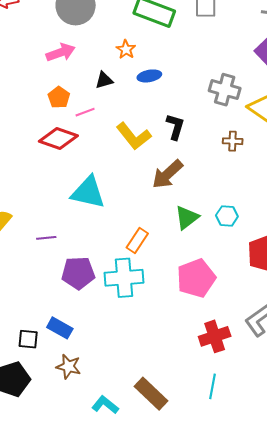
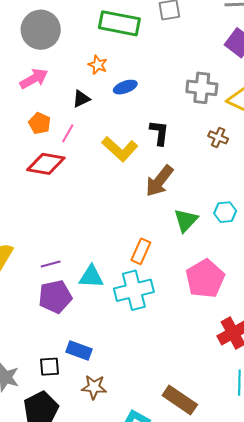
pink line: (85, 112) -> (68, 133), turned -30
brown cross: (233, 141) -> (218, 137), turned 30
cyan triangle: (88, 192) -> (91, 277), moved, size x0.7
purple pentagon: (78, 273) -> (55, 297), moved

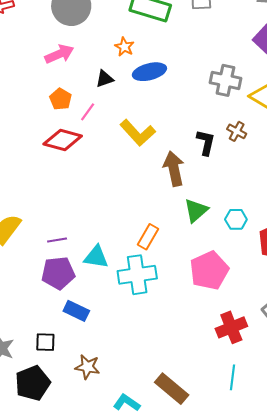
blue ellipse: (125, 87) -> (149, 72), size x1.4
black L-shape: (159, 133) -> (206, 142), moved
brown arrow: (159, 181) -> (174, 169), turned 124
cyan hexagon: (225, 212) -> (236, 219), moved
blue rectangle: (79, 350) -> (76, 311), moved

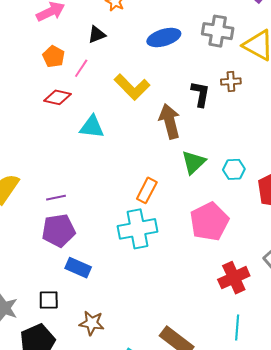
blue ellipse: (149, 72) -> (164, 38), moved
brown cross: (237, 131) -> (231, 82), turned -30
red diamond: (63, 140) -> (57, 97), size x0.7
cyan triangle: (96, 257) -> (92, 127), moved

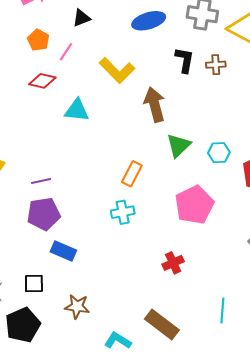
black L-shape: (200, 94) -> (185, 60), moved
cyan cross: (138, 229) -> (123, 212), size x0.6
red cross: (234, 278) -> (173, 263), moved, size x0.7

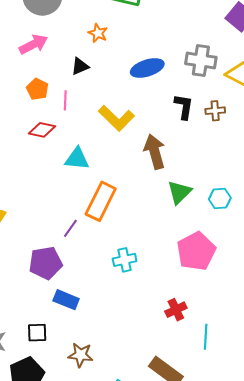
pink line: (66, 52) -> (65, 100), turned -30
orange rectangle: (132, 174) -> (101, 201), moved, size x1.5
purple line: (41, 181) -> (70, 228), moved, turned -42
cyan line: (222, 311) -> (206, 337), moved

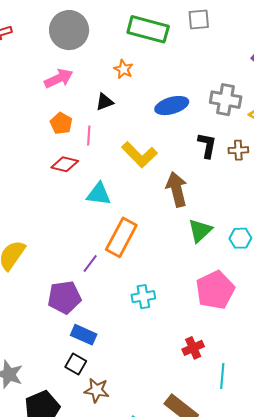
black square: (37, 333) -> (76, 364), moved, turned 30

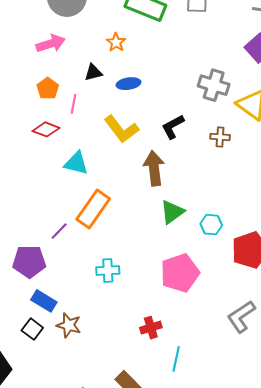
blue ellipse: (172, 106) -> (128, 84), moved, size x0.7
black L-shape: (207, 145) -> (173, 127), moved, turned -136
brown star: (97, 390) -> (69, 325), moved

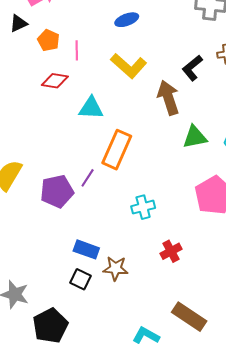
black triangle: (93, 72) -> (18, 23), moved
black L-shape: (173, 127) -> (192, 68), moved
green triangle: (172, 212) -> (195, 137), turned 36
purple pentagon: (29, 261) -> (57, 191), moved
red cross: (151, 328) -> (171, 251), moved

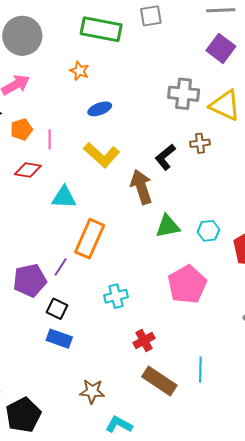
orange pentagon: (48, 40) -> (21, 129), turned 30
brown star: (116, 268) -> (92, 391), moved
black square: (80, 279) -> (57, 309), moved
brown rectangle: (189, 317) -> (159, 381), moved

